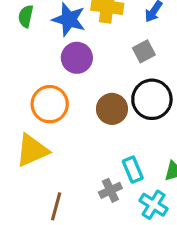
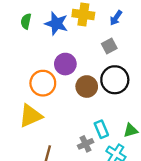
purple circle: (77, 58) -> (65, 64), moved

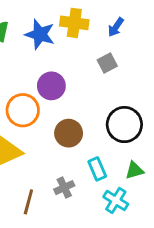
black circle: (115, 80) -> (124, 125), moved
brown circle: (87, 87) -> (69, 133), moved
gray cross: (86, 144) -> (64, 188), moved

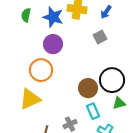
purple circle: (51, 86) -> (53, 44), moved
brown circle: (69, 133) -> (88, 88), moved
green triangle: (134, 170) -> (119, 103), moved

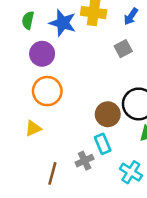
purple circle: (53, 44) -> (42, 54), moved
yellow triangle: (30, 99) -> (33, 128), size x0.6
cyan rectangle: (93, 111) -> (103, 144), moved

